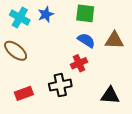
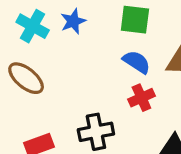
red cross: (79, 63) -> (141, 98), moved

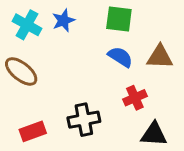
red cross: (141, 98) -> (135, 98), moved

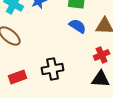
red cross: (135, 98) -> (102, 55), moved

